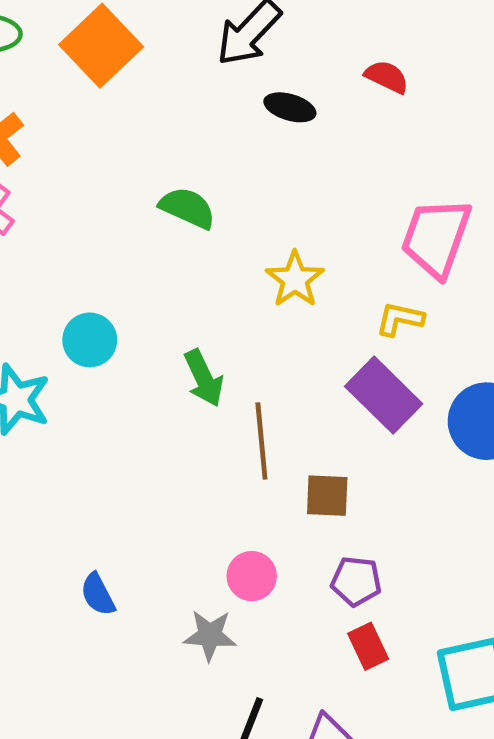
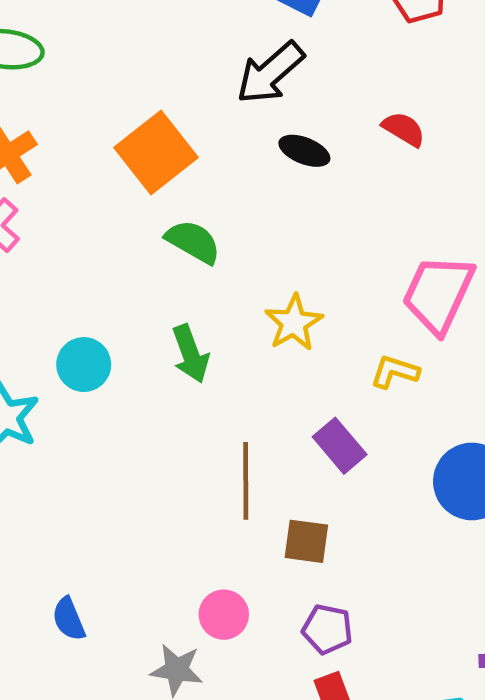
orange square: (101, 46) -> (156, 152), moved
green arrow: (204, 378) -> (190, 354), moved
purple rectangle: (384, 395) -> (340, 446), moved, size x0.7

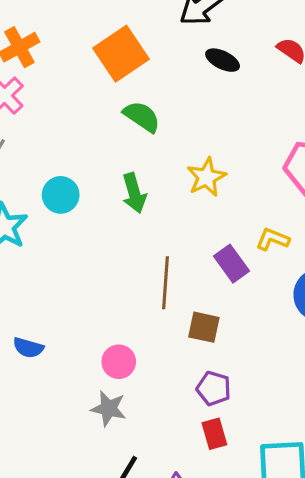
yellow L-shape: (395, 372) -> (273, 239), moved
pink circle: (224, 615) -> (119, 362), moved
blue semicircle: (69, 619) -> (28, 348), moved, turned -56

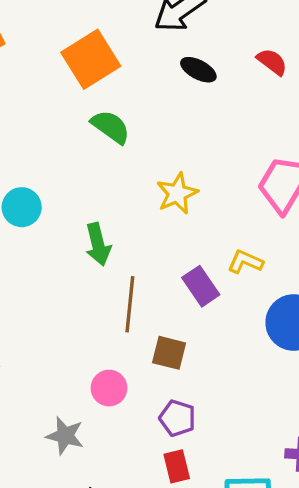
green arrow: (134, 193) -> (98, 244), moved
pink circle: (119, 362) -> (109, 388), moved

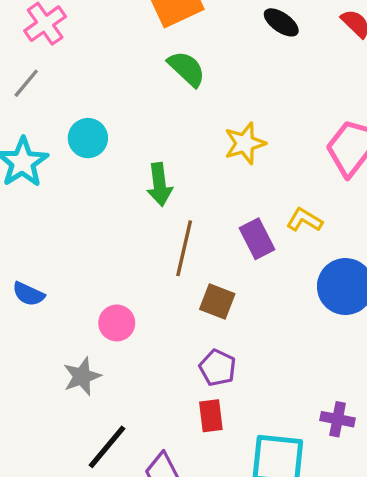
pink circle: (109, 388) -> (117, 323), moved
gray star: (65, 436) -> (82, 376), moved, turned 30

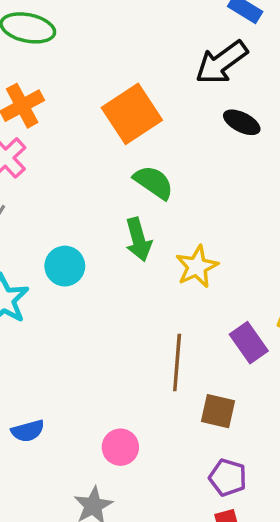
yellow star: (245, 143) -> (197, 267), moved
green arrow: (160, 184) -> (138, 239), moved
blue semicircle: (28, 294) -> (28, 431), turned -32

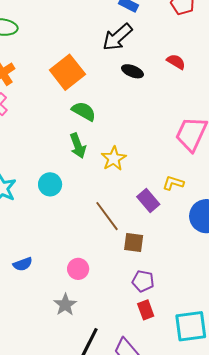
cyan circle: (65, 266) -> (50, 184), moved
brown line: (177, 362) -> (107, 216), turned -36

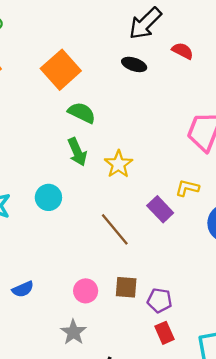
black arrow: (117, 37) -> (145, 23), moved
brown square: (134, 243) -> (126, 287), moved

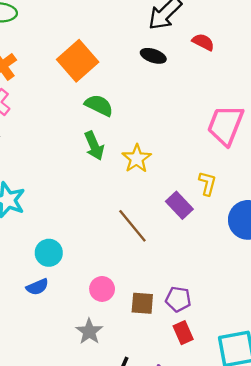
yellow L-shape: (187, 188) -> (207, 183), turned 90
cyan circle: (48, 197) -> (49, 253), moved
brown square: (126, 287) -> (142, 303), moved

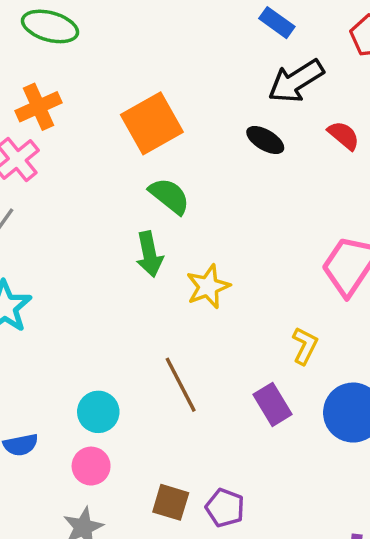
purple rectangle: (179, 205) -> (272, 404), moved
cyan circle: (49, 253) -> (98, 412), moved
pink circle: (102, 289) -> (91, 466), moved

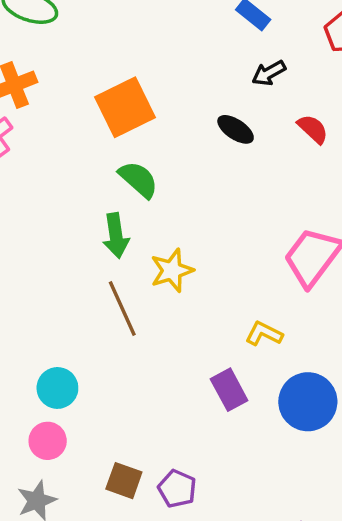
black arrow: (296, 81) -> (269, 73), size x0.6
yellow L-shape: (305, 346) -> (264, 334), turned -93
brown line: (181, 385) -> (122, 308), moved

